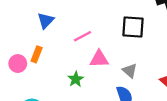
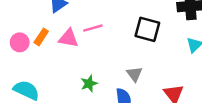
pink triangle: (99, 59) -> (68, 38), moved
green star: (76, 79) -> (89, 84), moved

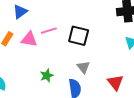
black square: (147, 29) -> (79, 36), moved

